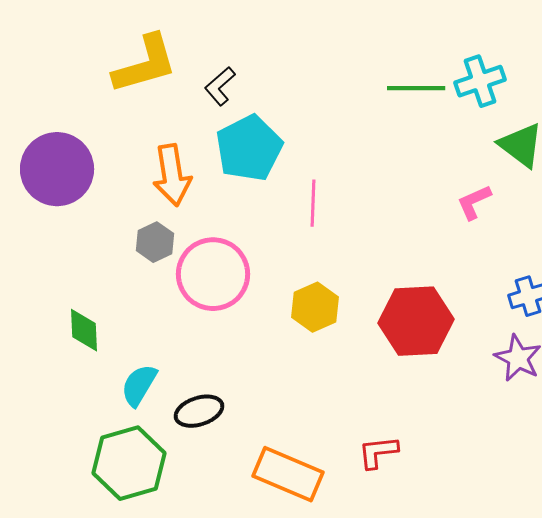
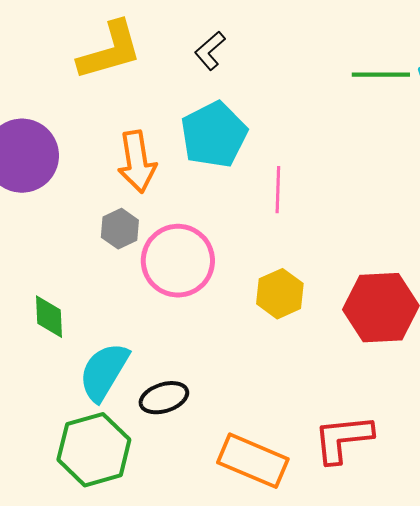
black L-shape: (220, 86) -> (210, 51), moved
cyan semicircle: (139, 385) -> (104, 372), size x1.4
red L-shape: (378, 452) -> (343, 439), size x1.5

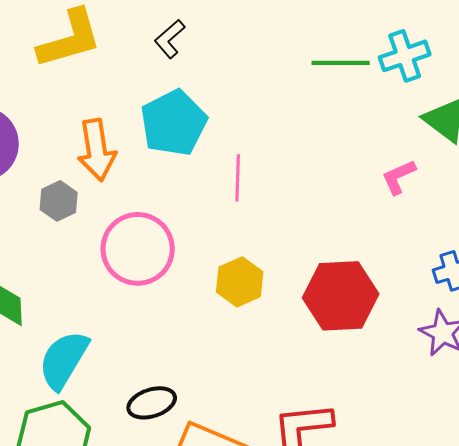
gray hexagon: (120, 229) -> (59, 201), moved
black ellipse: (164, 398) -> (152, 403), moved

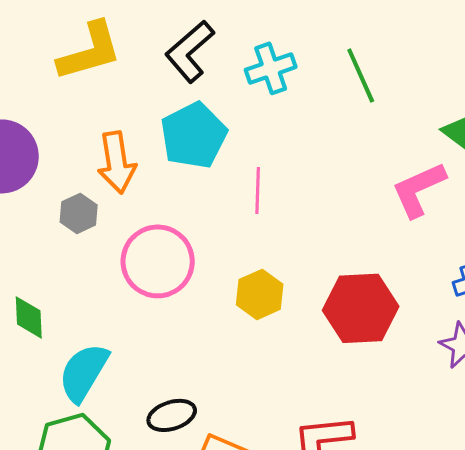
black L-shape: (170, 39) -> (190, 51), size x1.6
cyan cross: (405, 56) -> (271, 68), moved
green line: (341, 63) -> (361, 75), turned 66
pink L-shape: (399, 177) -> (419, 189), size x1.6

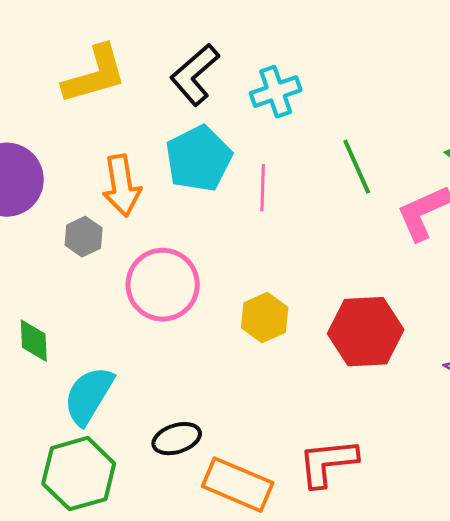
green line: (361, 75) -> (357, 167), moved
pink line: (258, 190) -> (263, 188), moved

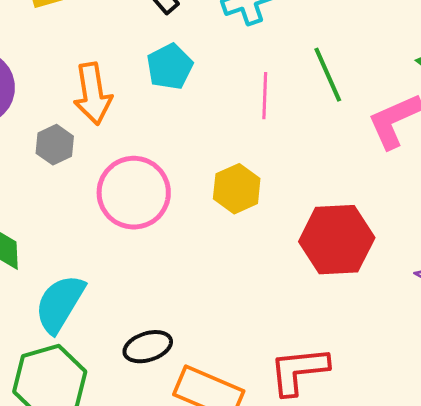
cyan pentagon: (199, 159) -> (170, 67), size x0.7
pink line: (263, 188) -> (265, 96), moved
yellow hexagon: (265, 318) -> (237, 189), moved

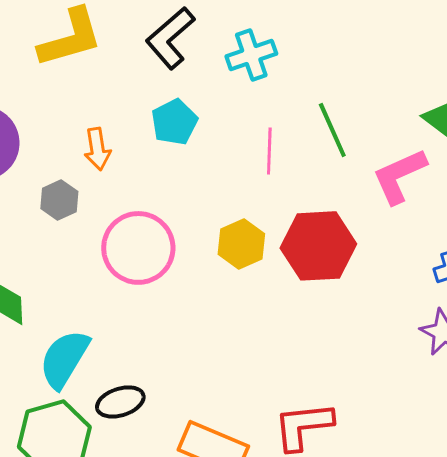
orange arrow: (93, 94) -> (97, 149), size x0.7
red hexagon: (337, 240) -> (318, 246), moved
black ellipse: (148, 347) -> (120, 402), moved

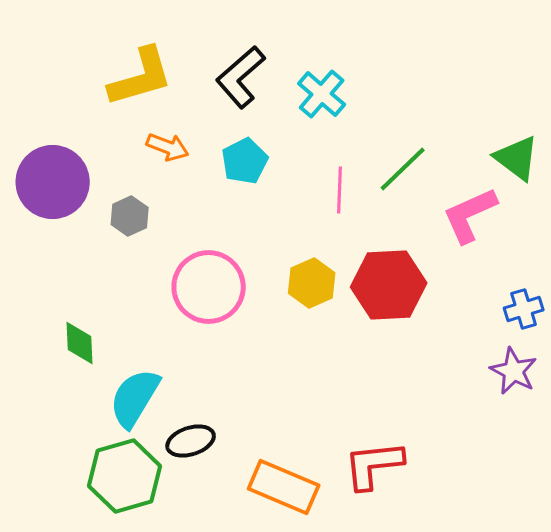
cyan cross: (251, 55) -> (322, 94), turned -30
green line: (332, 130) -> (403, 169), turned 70
orange arrow: (97, 149) -> (168, 147), moved, turned -60
gray hexagon: (59, 200) -> (130, 216), moved

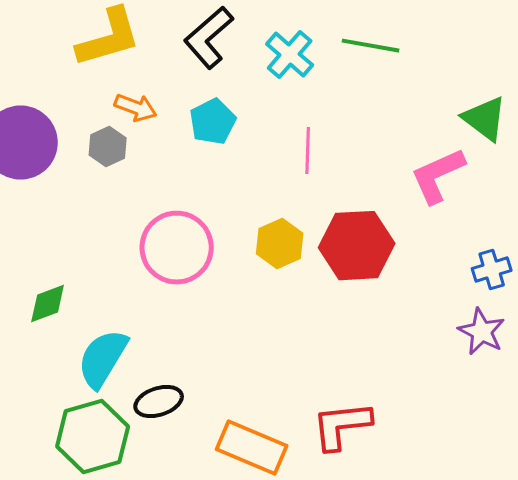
green line: (403, 169) -> (371, 46), moved, turned 54
gray hexagon: (130, 216) -> (108, 147), moved
green diamond: (80, 343) -> (48, 304), turned 72

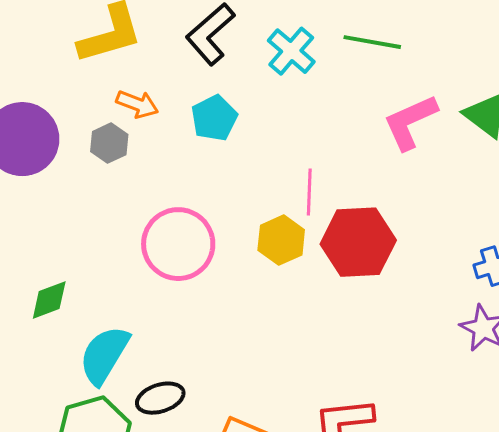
pink line: (308, 151) -> (309, 192), moved
pink L-shape: (438, 176) -> (410, 122), moved

